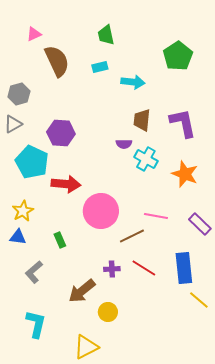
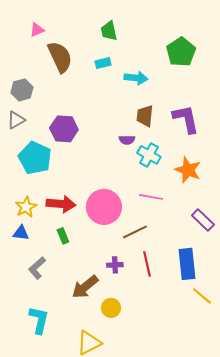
red arrow: (66, 184) -> (61, 204), moved
pink line: (156, 216) -> (151, 197), moved
red line: (144, 268) -> (147, 264), turned 45

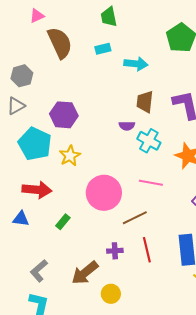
red arrow: (61, 204) -> (37, 190), moved
yellow star: (26, 207) -> (70, 156), moved
green rectangle: (63, 236) -> (63, 222), turned 63
gray L-shape: (37, 268) -> (39, 271), moved

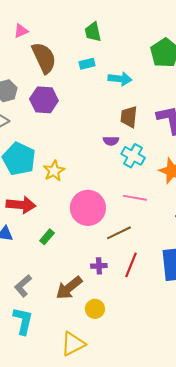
purple hexagon: (64, 115) -> (44, 100), moved
red line: (147, 250) -> (131, 265), turned 35

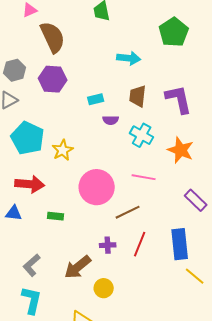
cyan rectangle: (87, 64) -> (96, 99), moved
purple semicircle: (111, 141) -> (111, 120), moved
green rectangle: (47, 237) -> (56, 216), turned 56

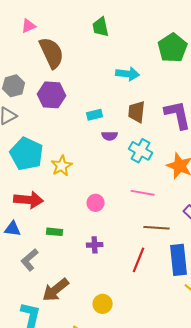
pink circle: (97, 187) -> (96, 203), size x0.5
brown line: (128, 212) -> (157, 228), moved, turned 30
purple cross: (108, 245) -> (95, 245), moved
gray L-shape: (32, 265) -> (30, 260), moved
brown arrow: (78, 267) -> (56, 290), moved

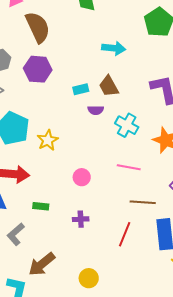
brown trapezoid: (137, 112) -> (109, 86), moved, turned -35

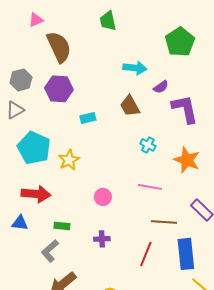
cyan rectangle: (81, 89) -> (88, 118), moved
purple semicircle: (96, 110) -> (161, 87), moved, turned -35
cyan cross: (127, 125) -> (148, 145), size x0.7
gray L-shape: (16, 234) -> (50, 251), moved

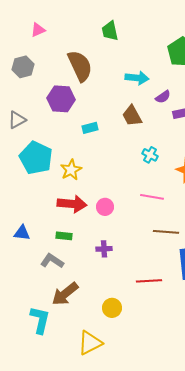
brown semicircle: (59, 47) -> (80, 66), moved
gray hexagon: (21, 80) -> (23, 67), moved
red arrow: (36, 194) -> (72, 204), moved
gray L-shape: (50, 251) -> (52, 261), turned 75
red line: (146, 254) -> (149, 281), moved, turned 65

